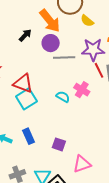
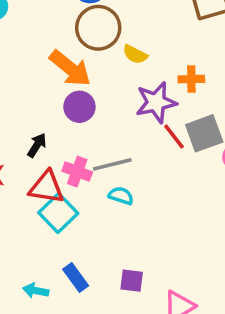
black arrow: (25, 35) -> (37, 145), moved
gray line: (64, 58) -> (112, 164), moved
pink cross: (82, 90) -> (77, 172), moved

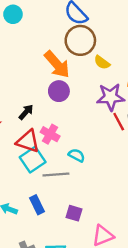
gray line: (112, 164) -> (56, 174), moved

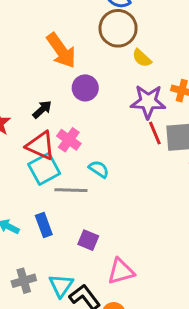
orange arrow: (57, 64) -> (61, 51), moved

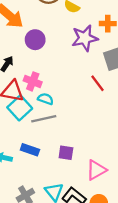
red line: (155, 133) -> (97, 83), moved
cyan semicircle: (99, 169) -> (46, 99), moved
blue rectangle: (44, 225) -> (30, 150), turned -36

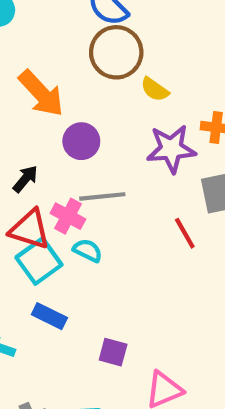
gray line: (44, 119) -> (102, 196), moved
blue rectangle: (30, 150) -> (49, 316), moved

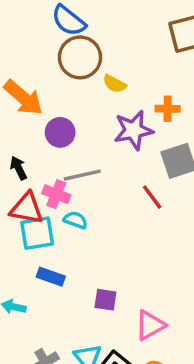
black arrow: (25, 179) -> (18, 168), turned -60
cyan square: (39, 261) -> (37, 233), turned 33

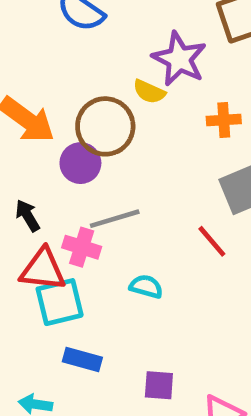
brown circle: (80, 57) -> (105, 126), moved
purple star: (133, 130) -> (179, 59), moved, turned -30
cyan semicircle: (75, 220) -> (146, 286), moved

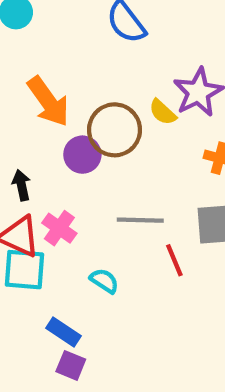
gray line: (115, 219) -> (140, 220), moved
blue rectangle: (82, 359) -> (63, 332), moved
purple square: (159, 385) -> (71, 365), moved

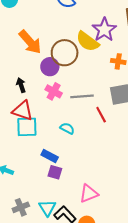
yellow semicircle: (163, 112) -> (88, 41), size x1.6
pink cross: (59, 228) -> (54, 91), moved

